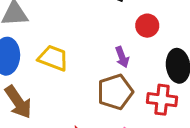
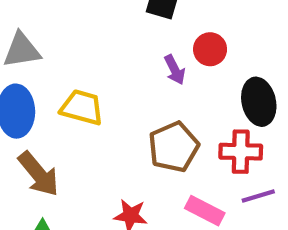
purple arrow: (122, 57) -> (175, 70), moved

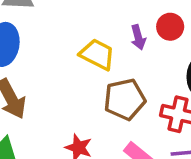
yellow trapezoid: (82, 107) -> (97, 54), moved

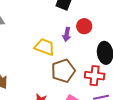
purple arrow: (138, 37) -> (67, 34), turned 32

